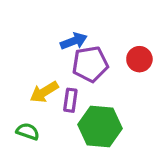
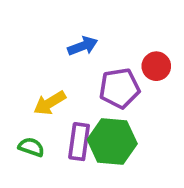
purple pentagon: (90, 64) -> (120, 88), moved
purple rectangle: (70, 100) -> (79, 142), moved, size x1.4

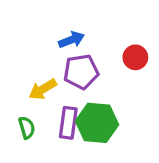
purple pentagon: (120, 88) -> (81, 72), moved
green semicircle: (31, 147) -> (27, 128), turned 55

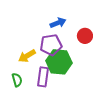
blue arrow: (71, 40) -> (58, 23), moved
green hexagon: (97, 123) -> (59, 62), moved

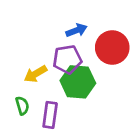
red circle: (85, 36) -> (112, 47), size x1.6
purple rectangle: (43, 77) -> (50, 115), moved

